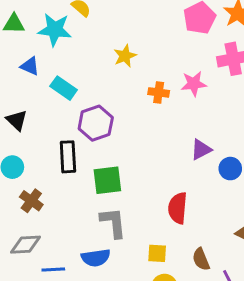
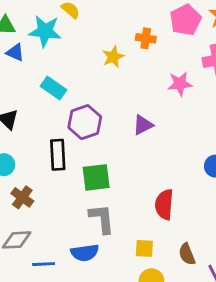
blue triangle: (30, 66) -> (15, 53), moved
orange cross: (159, 92) -> (146, 38), moved
purple triangle: (201, 150) -> (143, 125), moved

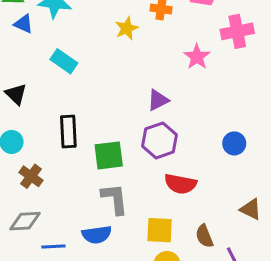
pink star: (180, 84) -> (197, 57), turned -30
purple hexagon: (85, 122) -> (160, 140), moved
red semicircle: (164, 204) -> (180, 184), turned -84
yellow square: (144, 248) -> (160, 230), size x1.4

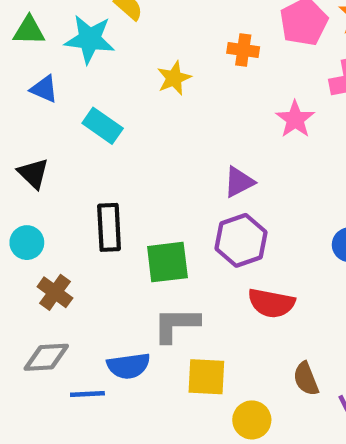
blue triangle: (24, 24) -> (44, 89), moved
yellow star: (127, 28) -> (174, 78), moved
gray L-shape: (115, 199) -> (176, 325), turned -84
yellow square: (160, 230) -> (206, 377), moved
blue semicircle: (97, 235) -> (129, 366), moved

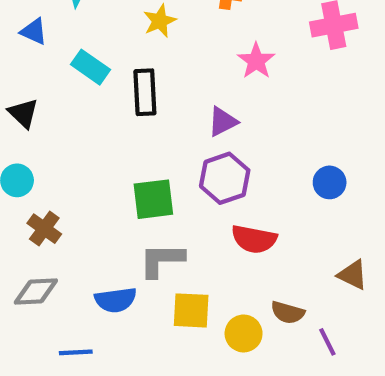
pink star: (295, 119) -> (256, 61), moved
black rectangle: (109, 227) -> (145, 92), moved
brown semicircle: (306, 379) -> (288, 313), turned -52
blue line: (87, 394) -> (76, 352), moved
yellow circle: (252, 420) -> (244, 333), moved

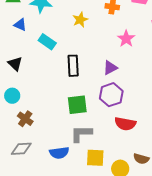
black rectangle: (145, 92) -> (73, 66), moved

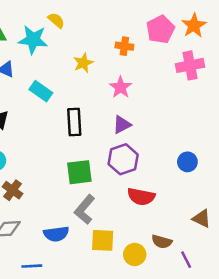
pink star: (126, 39) -> (121, 87), moved
gray L-shape: (81, 134) -> (85, 209), turned -50

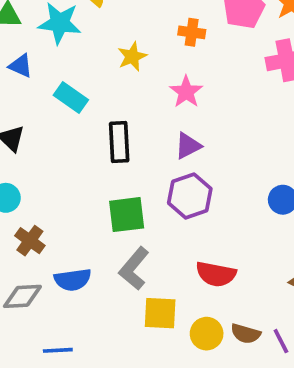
red semicircle: (141, 197) -> (216, 274), moved
blue semicircle: (56, 234) -> (73, 280), moved
brown semicircle: (162, 242) -> (246, 334), moved

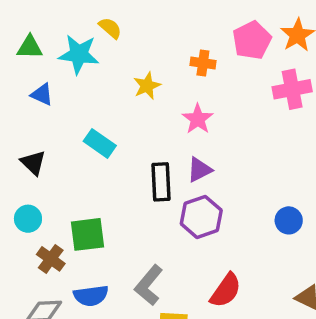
cyan rectangle: (71, 97) -> (100, 143), moved
black rectangle: (119, 142) -> (161, 182), moved
green square: (127, 215) -> (87, 234), moved
red semicircle: (216, 274) -> (226, 290), turned -66

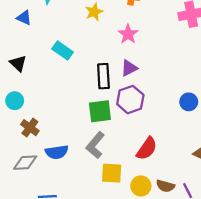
green square: (87, 234) -> (100, 111), moved

